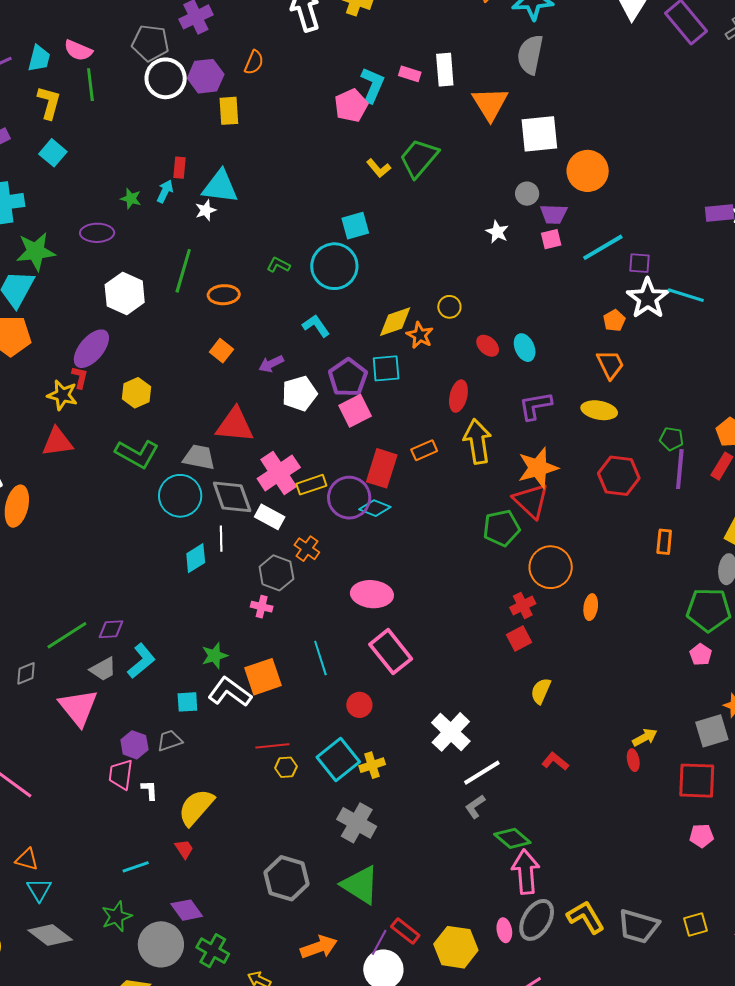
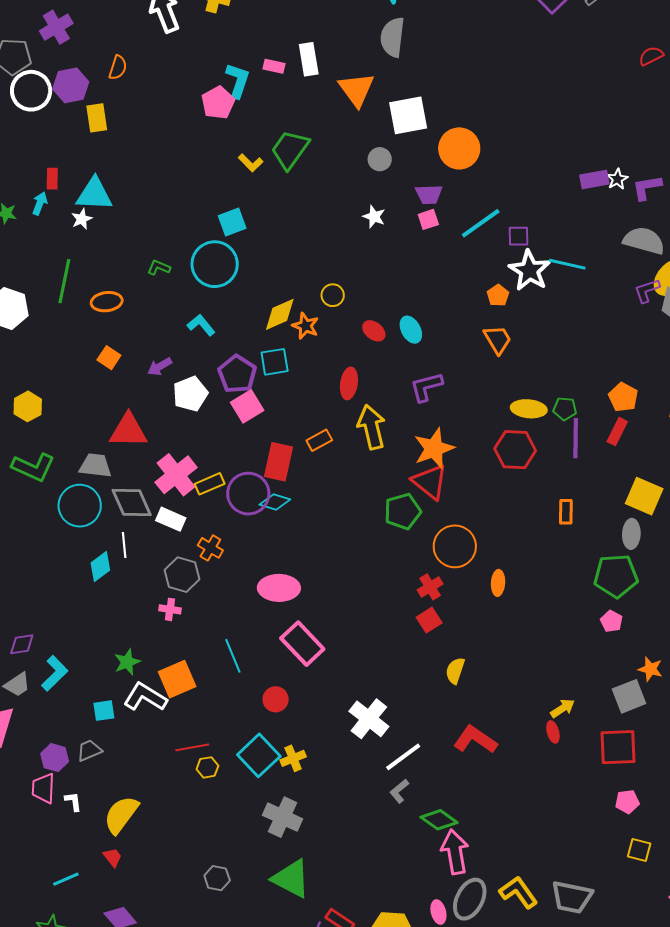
gray circle: (527, 194) -> (380, 159), moved
yellow ellipse: (599, 410) -> (529, 409), moved
red L-shape: (555, 761) -> (475, 740), size x1.6
gray hexagon: (286, 878) -> (217, 878), size x0.6
yellow square: (696, 925) -> (639, 850), moved, turned 35

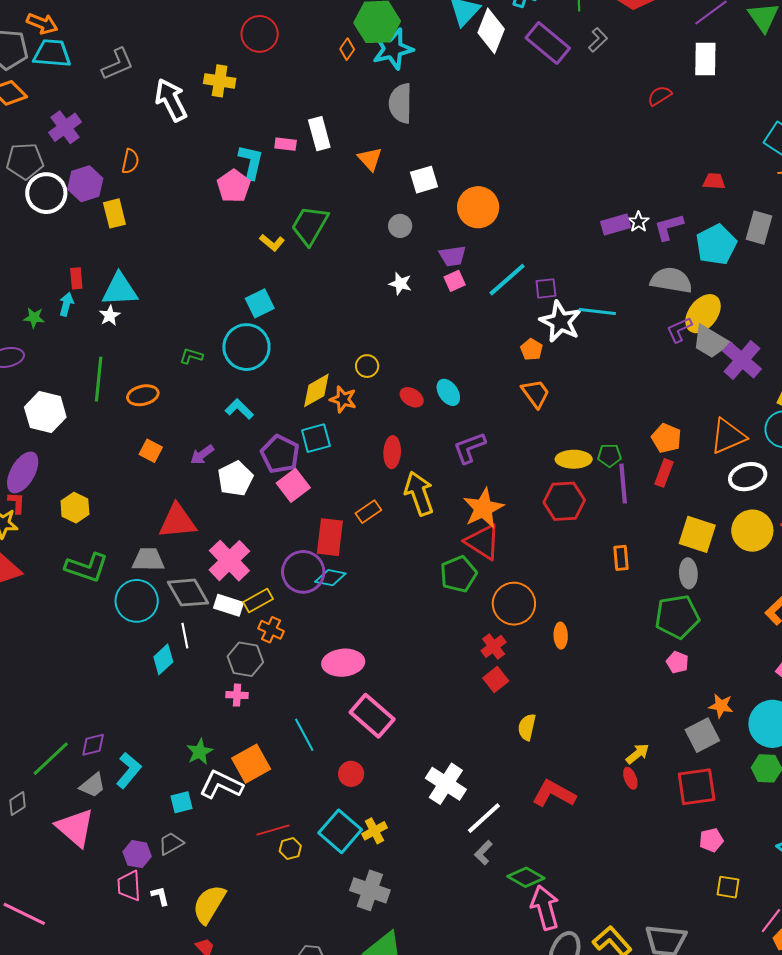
orange triangle: (357, 89) -> (370, 159), size x0.7
white square: (408, 115) -> (424, 180), size x0.7
yellow rectangle: (210, 484) -> (258, 600), moved

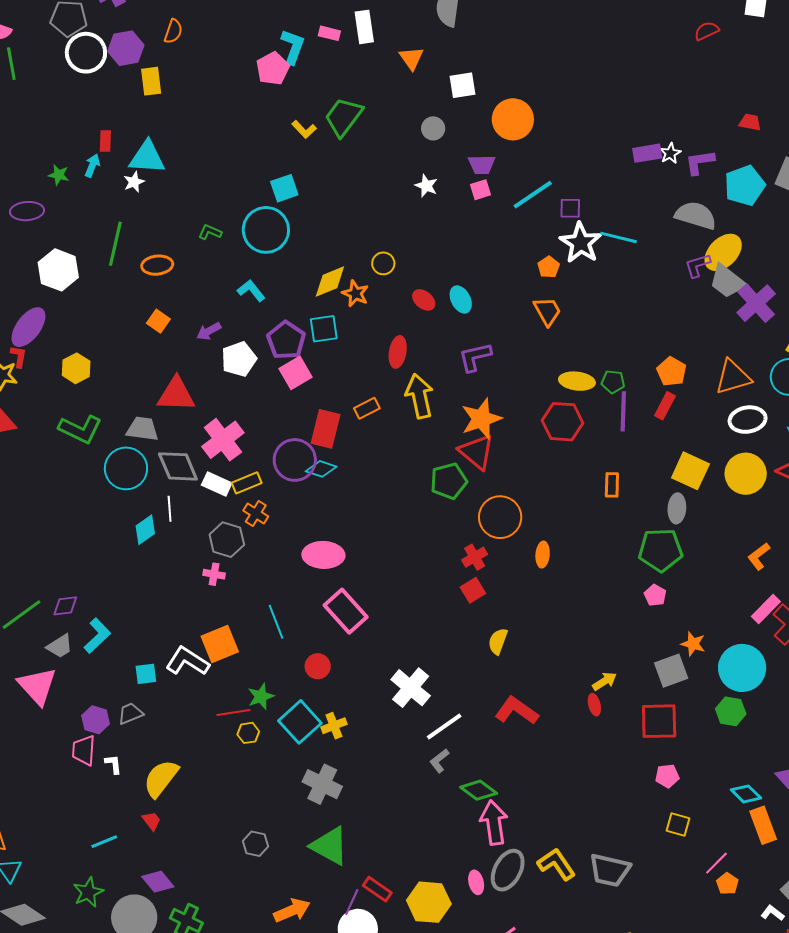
green star: (200, 752) -> (261, 696), moved

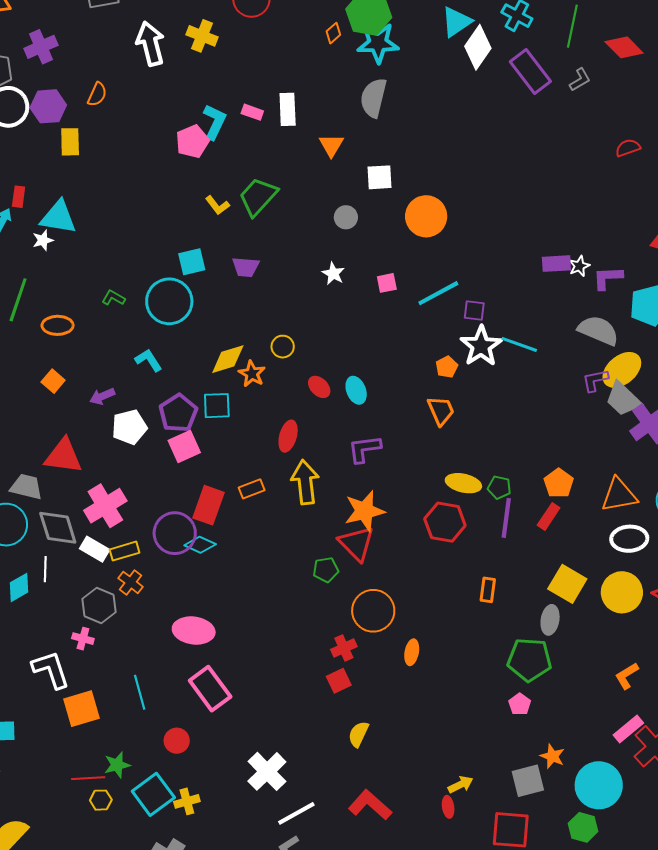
purple trapezoid: (482, 165) -> (246, 267), moved
green pentagon: (449, 481) -> (326, 570), size x0.7
white L-shape: (187, 661) -> (51, 670), moved, turned 33

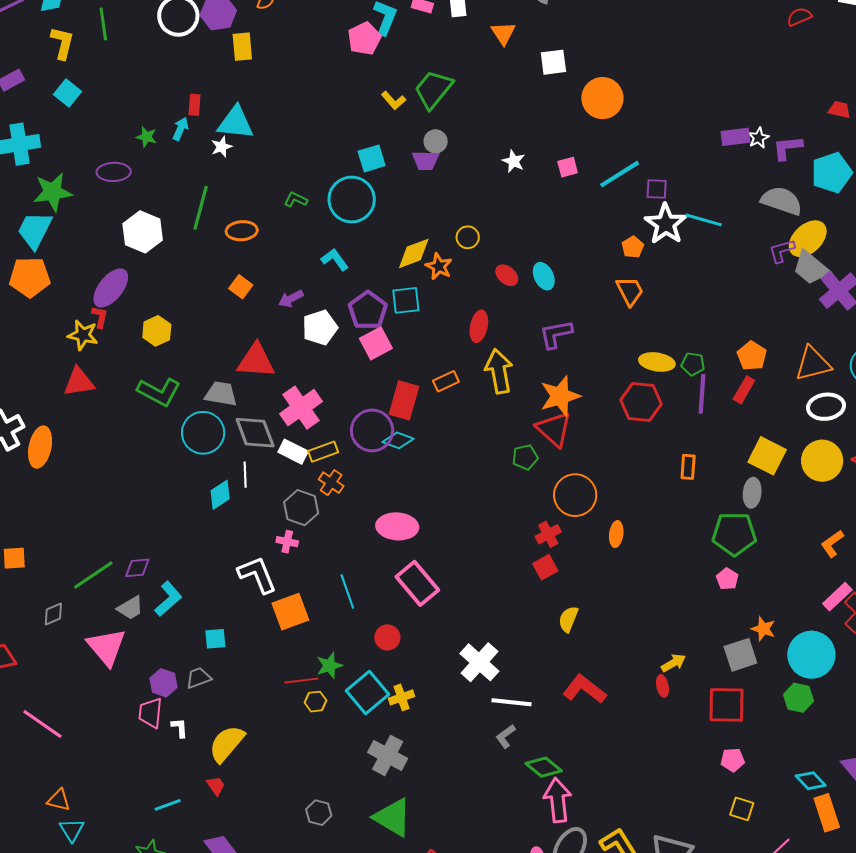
gray circle: (346, 217) -> (436, 141), moved
white line: (296, 813) -> (512, 702), turned 39

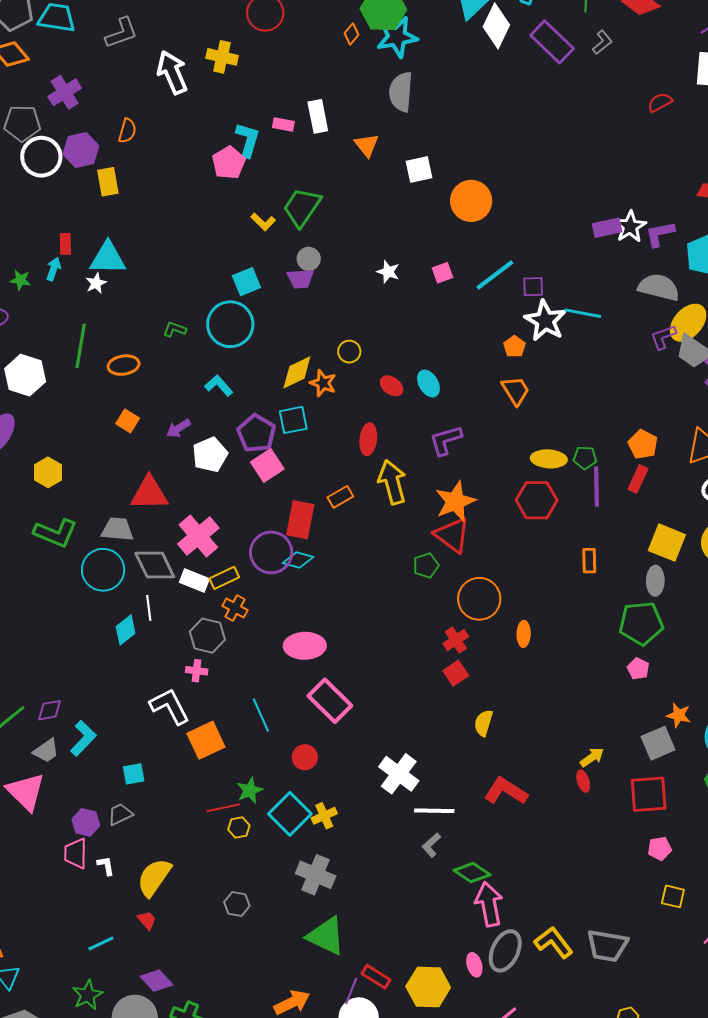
white star: (759, 138) -> (630, 227), size x1.5
gray hexagon: (319, 813) -> (237, 904), moved

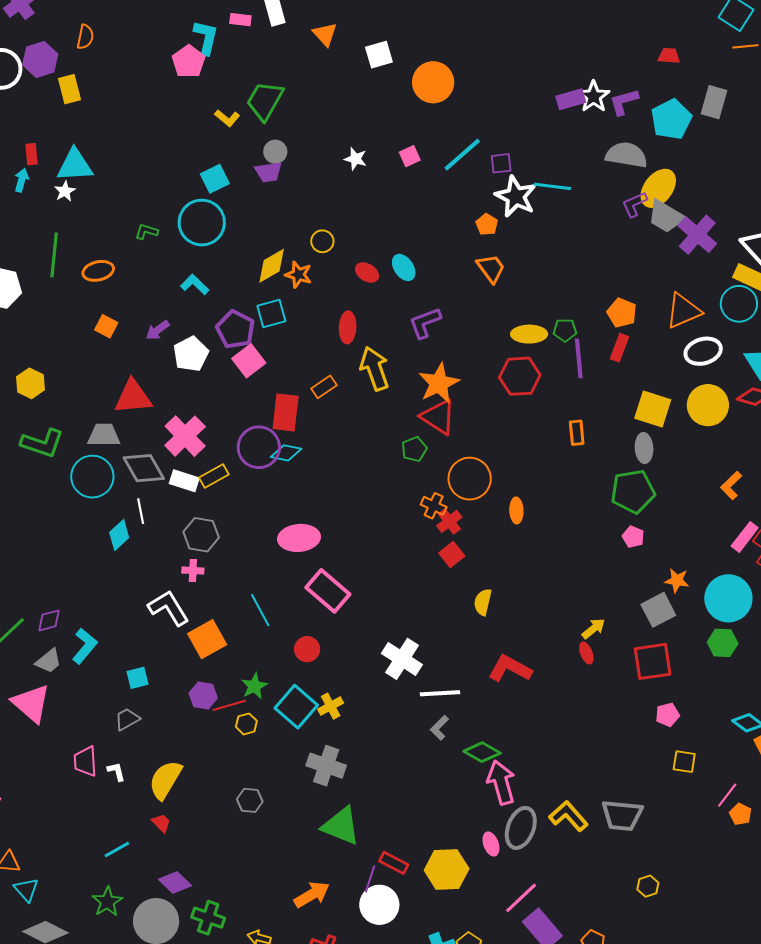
orange cross: (235, 608) -> (434, 506), moved
purple hexagon: (86, 822) -> (203, 695), moved

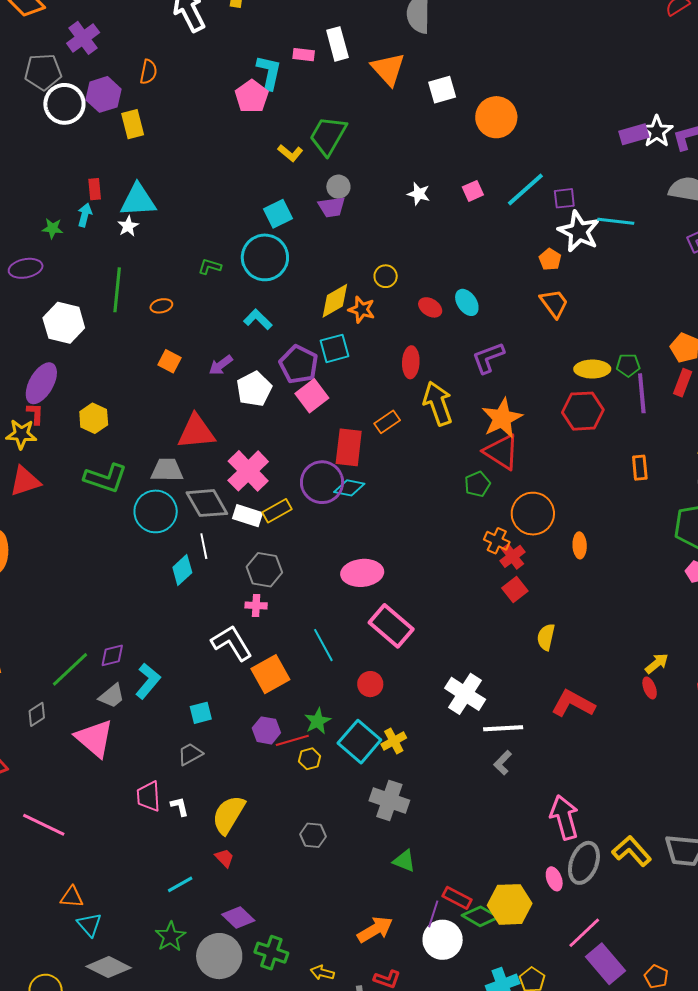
orange triangle: (325, 34) -> (388, 69), size x1.4
orange ellipse: (98, 271) -> (161, 306), size x0.7
green diamond: (482, 752) -> (480, 916), moved
green triangle: (341, 826) -> (404, 861), size x0.6

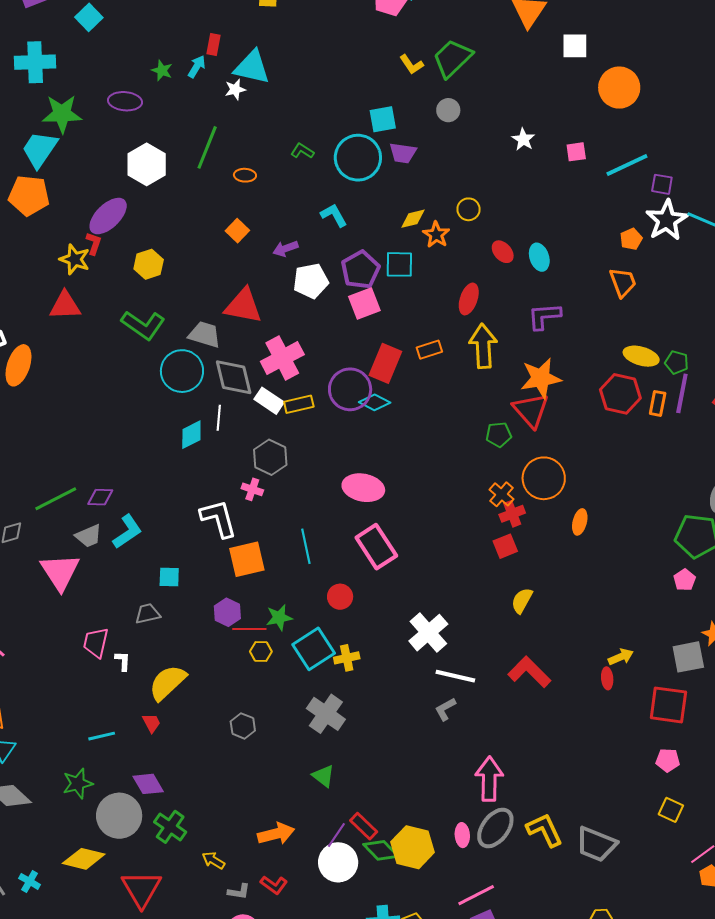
purple trapezoid: (332, 207) -> (403, 153), moved
yellow diamond: (335, 301) -> (413, 219), size x0.7
orange rectangle: (640, 468) -> (658, 403), moved

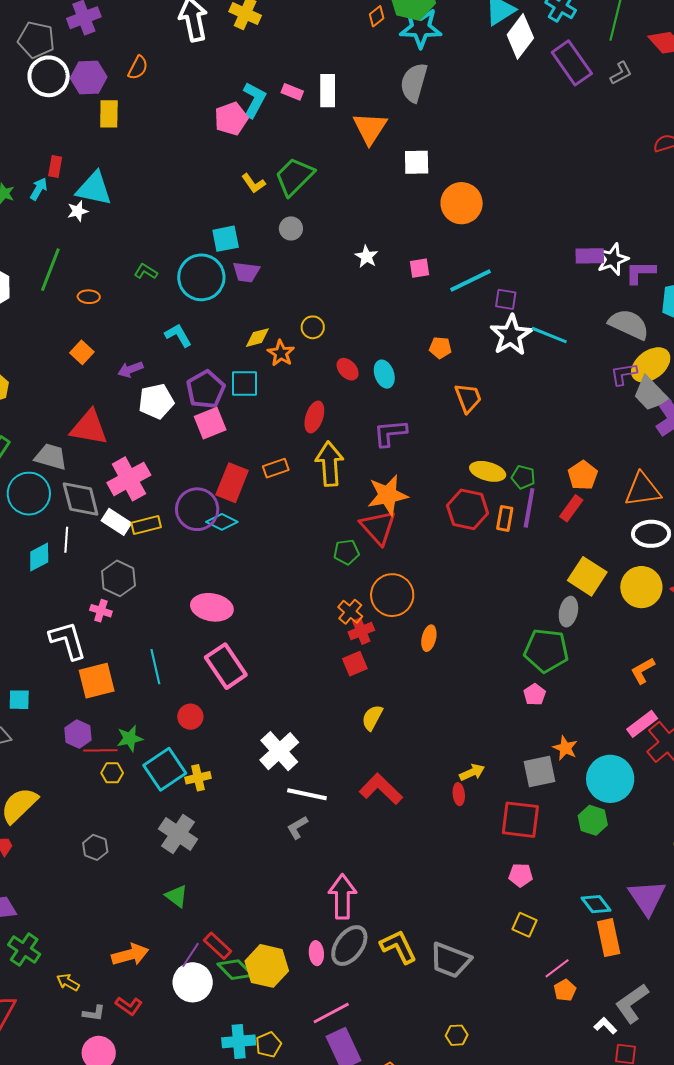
orange pentagon: (631, 239) -> (440, 348), moved, turned 30

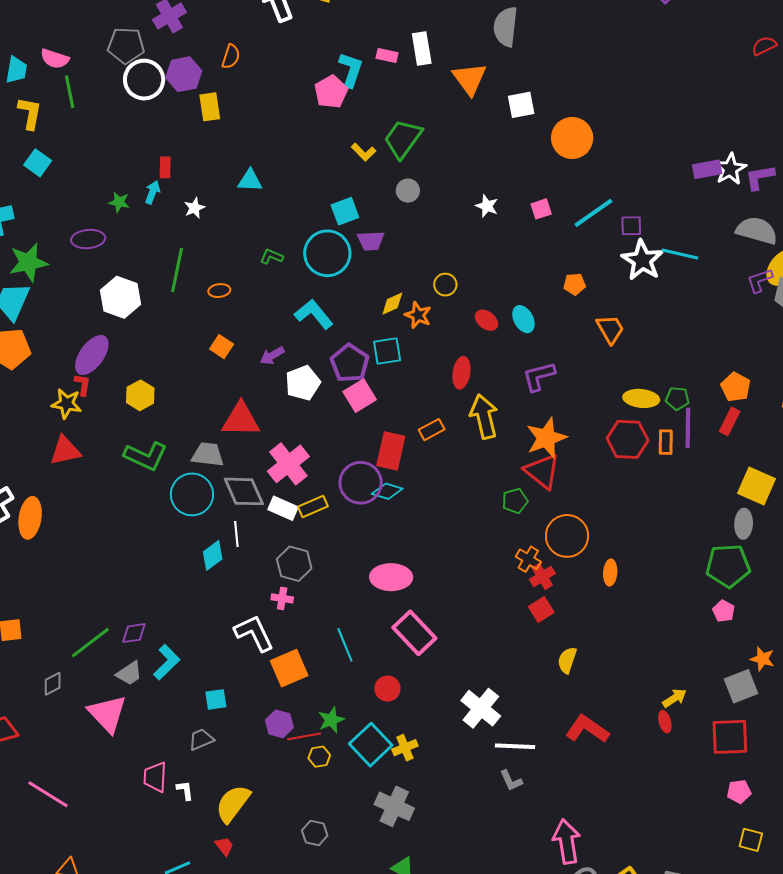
cyan triangle: (94, 189) -> (250, 181), moved, size x0.7
cyan L-shape: (178, 335) -> (314, 314), size x1.4
gray L-shape: (297, 827) -> (511, 781), turned -75

